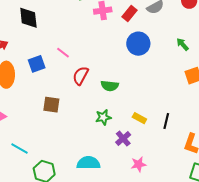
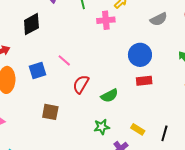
red rectangle: (129, 13) -> (144, 81), moved, turned 42
black diamond: (28, 18) -> (31, 24), turned 65
green semicircle: (110, 86) -> (109, 96), turned -36

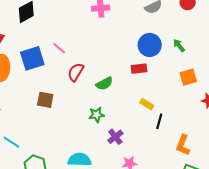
blue circle: (140, 55) -> (150, 45), moved
blue square: (37, 70) -> (32, 58), size x1.4
yellow rectangle: (138, 129) -> (147, 104), moved

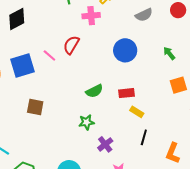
blue circle: (150, 45) -> (125, 50), moved
red rectangle: (139, 69) -> (126, 93), moved
red semicircle: (76, 72) -> (71, 45), moved
black line: (159, 121) -> (144, 137), moved

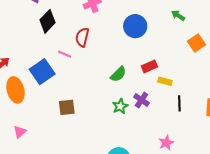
black diamond: (17, 19) -> (47, 21), moved
purple cross: (105, 144) -> (141, 100), moved

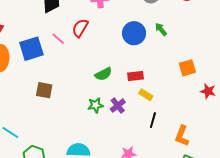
green arrow: (178, 15) -> (161, 29), moved

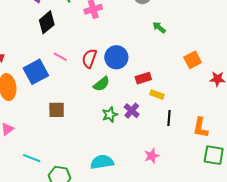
red semicircle: (80, 28) -> (89, 58), moved
blue circle: (134, 33) -> (116, 57), moved
green semicircle: (103, 74) -> (101, 84), moved

